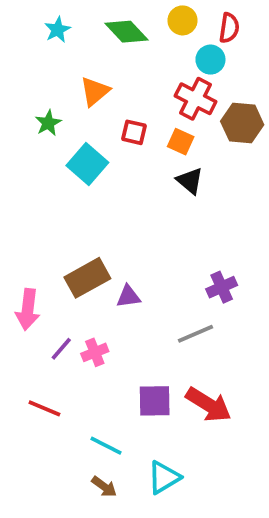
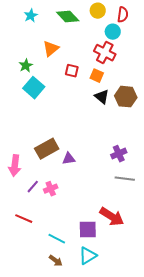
brown hexagon: (242, 123) -> (126, 97), moved
cyan square: (87, 164) -> (34, 88), moved
gray line: (196, 334) -> (125, 179), moved, turned 30
purple square: (155, 401) -> (88, 230), moved

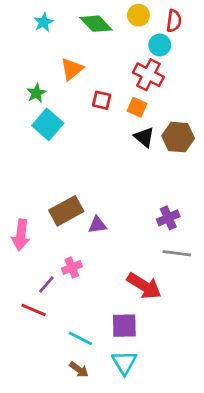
purple line: (33, 187) -> (46, 285), moved
red arrow: (112, 217) -> (144, 286), moved
cyan triangle: (88, 256) -> (124, 362), turned -30

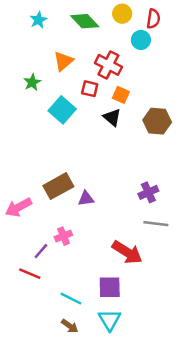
red cross: (148, 75) -> (108, 65), moved
cyan square: (48, 124) -> (62, 110), moved
black triangle: (144, 137) -> (112, 117), moved
pink arrow: (21, 235) -> (18, 207), turned 55

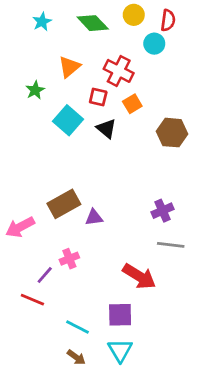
orange square: (121, 95) -> (132, 104), turned 35
black triangle: (112, 117) -> (106, 128), moved

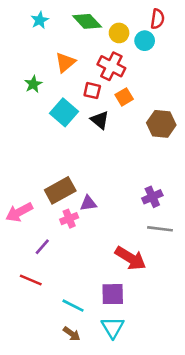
yellow circle: (134, 15) -> (119, 33), moved
pink cross: (69, 259) -> (69, 219), moved
purple line: (45, 275) -> (42, 247), moved

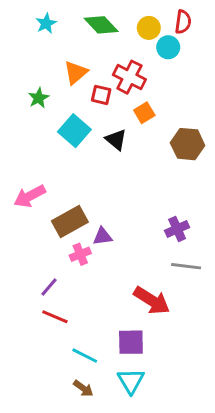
yellow circle: (119, 33) -> (149, 28), moved
red square: (92, 91) -> (101, 95), moved
pink arrow: (19, 212) -> (30, 196), moved
red line: (31, 280) -> (55, 317), moved

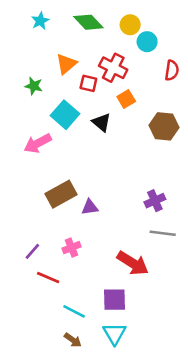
red semicircle: (183, 22) -> (172, 70), moved
green star: (39, 98) -> (34, 86), turned -30
pink arrow: (30, 196) -> (38, 143), moved
pink cross: (80, 254) -> (71, 248), moved
purple line: (49, 287) -> (32, 251), moved

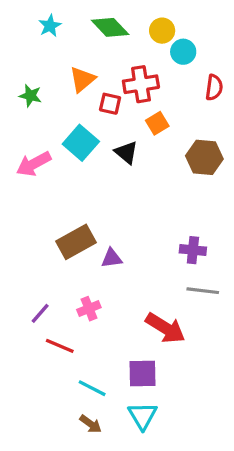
red cross: (113, 68) -> (141, 84), turned -36
green star: (34, 86) -> (30, 96), moved
pink arrow: (38, 143) -> (34, 164), moved
purple cross: (155, 201) -> (193, 250), turned 30

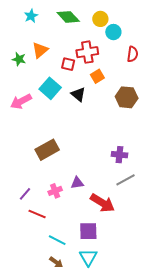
orange triangle: (82, 79) -> (40, 50), moved
purple triangle: (112, 258) -> (77, 183), moved
gray line: (203, 291) -> (126, 180), turned -36

